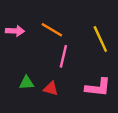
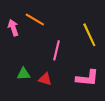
orange line: (52, 30) -> (35, 19), moved
pink arrow: (15, 31) -> (13, 28), turned -112

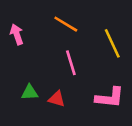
orange line: (35, 19) -> (66, 24), moved
pink line: (56, 50) -> (71, 63), turned -30

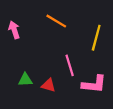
yellow line: (112, 43) -> (96, 38), turned 40
pink line: (71, 63) -> (70, 65), moved

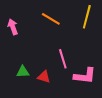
yellow line: (96, 38) -> (87, 17), moved

